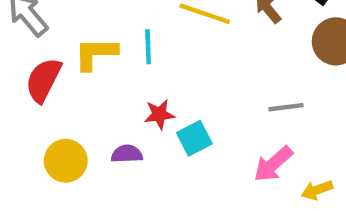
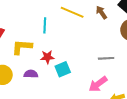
yellow L-shape: (96, 54) -> (22, 47), moved

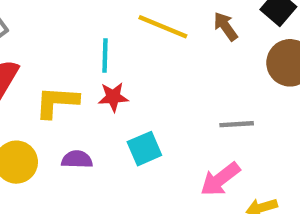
red star: (47, 57) -> (113, 97), moved

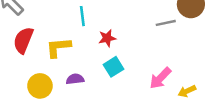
red star: (113, 97) -> (107, 38), moved
gray line: (237, 124) -> (166, 23), moved

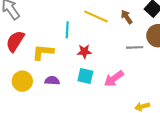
cyan square: (113, 67) -> (85, 76), turned 35
pink arrow: (160, 78) -> (114, 79), moved

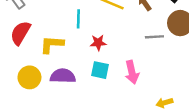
pink arrow: (114, 79) -> (132, 72), turned -66
purple semicircle: (52, 81) -> (63, 76), size x1.5

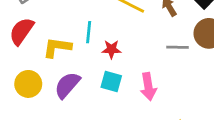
cyan line: (78, 19) -> (89, 32), moved
purple semicircle: (63, 76) -> (67, 85), turned -55

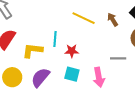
gray line: (178, 47) -> (118, 58), moved

